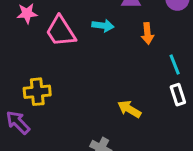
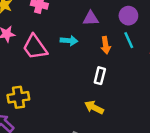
cyan line: (175, 65) -> (129, 40), moved
white rectangle: (178, 95) -> (100, 76), moved, turned 35

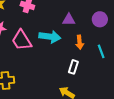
cyan line: (129, 40) -> (101, 51), moved
cyan arrow: (69, 41) -> (50, 37), size x1.5

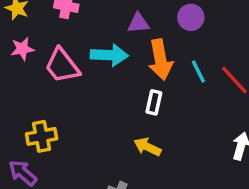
orange arrow: (80, 42) -> (160, 60), size x1.6

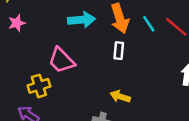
pink trapezoid: (62, 66) -> (61, 60), moved
yellow arrow: (147, 147) -> (120, 97), moved

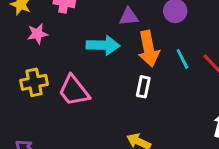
pink star: (17, 23) -> (37, 34), moved
yellow cross: (39, 86) -> (34, 82), moved

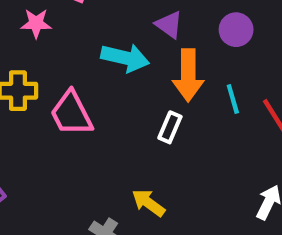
purple triangle: (129, 17) -> (169, 25), turned 30

